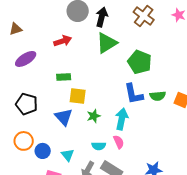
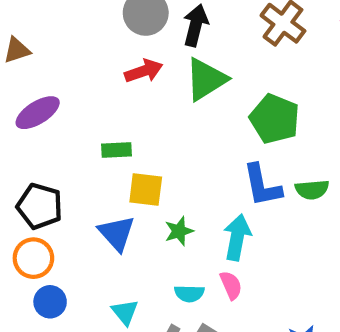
red arrow: (63, 41) -> (144, 71), moved
orange circle: (24, 141) -> (33, 258), moved
blue circle: (43, 151) -> (50, 302), moved

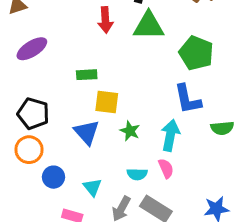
red arrow: (144, 71) -> (105, 20), turned 105
green triangle: (206, 79) -> (149, 26), turned 32
green semicircle: (312, 190) -> (222, 128), moved
green star: (179, 231) -> (130, 131), turned -30
blue circle: (50, 302) -> (54, 177), moved

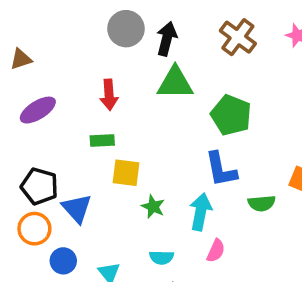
red arrow: (105, 20) -> (109, 95), moved
blue triangle: (87, 132) -> (77, 208), moved
pink semicircle: (166, 168) -> (216, 251), moved, turned 48

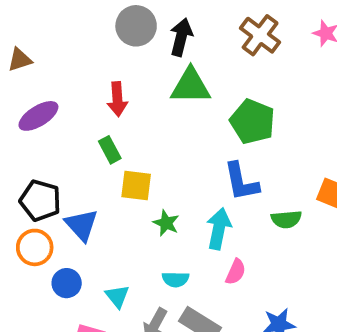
green rectangle: (102, 141) -> (110, 150), turned 65

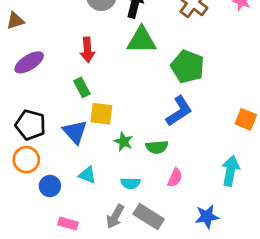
blue L-shape: (241, 182) -> (179, 111), turned -112
green semicircle: (286, 219) -> (157, 147), moved
blue triangle: (82, 225) -> (75, 132), moved
cyan arrow: (219, 229) -> (231, 171), moved
cyan triangle: (117, 296) -> (87, 175), moved, turned -30

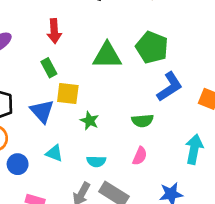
green triangle: (142, 40) -> (107, 56), moved
blue L-shape: (179, 111) -> (170, 87), moved
green semicircle: (157, 147) -> (142, 121), moved

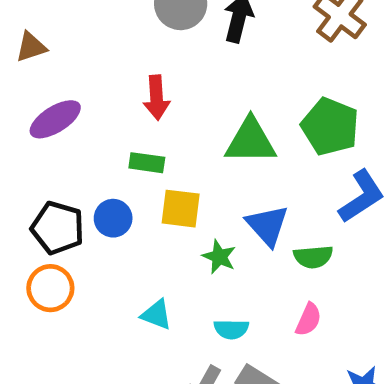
green rectangle: (49, 68) -> (147, 163), turned -54
blue triangle: (42, 111) -> (267, 225), moved
blue circle: (18, 164) -> (113, 218), moved

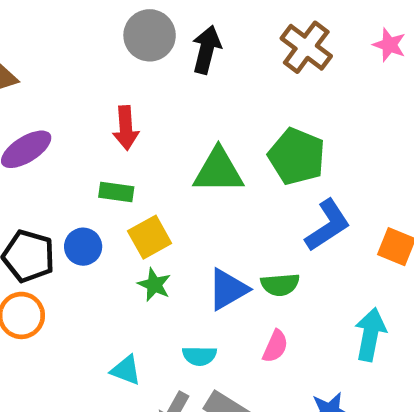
yellow square: (181, 209) -> (150, 237), turned -36
blue triangle: (267, 225) -> (228, 289), moved, turned 42
green star: (219, 257) -> (154, 285), moved
cyan triangle: (156, 315) -> (126, 370), moved

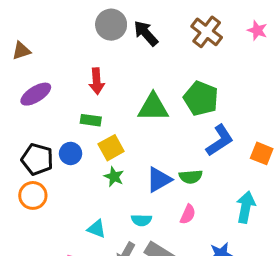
black arrow: (207, 50) -> (146, 33), turned -56

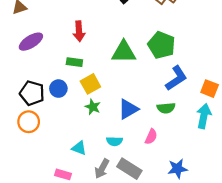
green semicircle: (191, 177) -> (166, 108), moved
cyan arrow: (246, 207) -> (204, 116), moved

